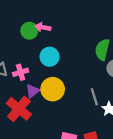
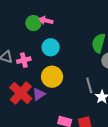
purple triangle: (33, 91) -> (39, 94), moved

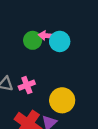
cyan circle: (51, 47) -> (60, 41), moved

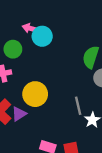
green circle: (33, 40) -> (13, 49), moved

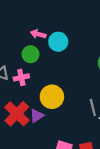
pink arrow: (30, 28) -> (38, 34), moved

